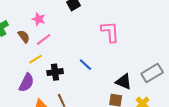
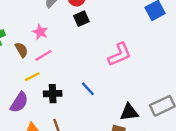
pink L-shape: (110, 32) -> (120, 54), turned 65
black triangle: (124, 82) -> (129, 112), turned -36

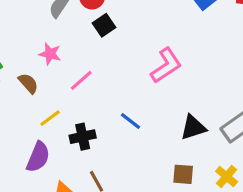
pink line: (44, 55) -> (81, 80), moved
black triangle: (129, 112) -> (193, 127), moved

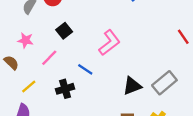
black square: (104, 25) -> (64, 31), moved
blue line: (130, 121) -> (85, 69), moved
black cross: (83, 137) -> (65, 89), moved

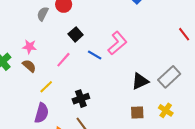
pink star: (25, 40) -> (30, 47), moved
blue line: (85, 69) -> (95, 55), moved
black cross: (65, 89) -> (81, 99), moved

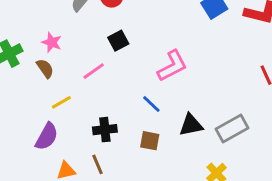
blue line: (95, 55) -> (151, 104), moved
brown square: (137, 113) -> (150, 141), moved

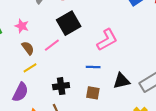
black square: (118, 41) -> (69, 23), size x1.6
brown semicircle: (45, 68) -> (28, 48), moved
blue line: (151, 104) -> (93, 67), turned -40

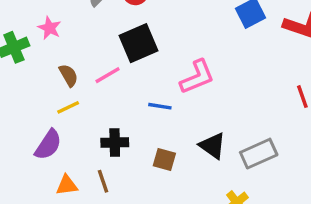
pink star: (22, 26) -> (49, 28), moved
blue line: (93, 67) -> (160, 106), moved
black triangle: (121, 81) -> (213, 146), turned 42

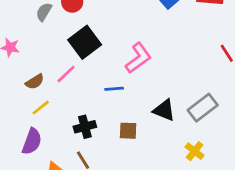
brown semicircle: (69, 75) -> (35, 82), turned 102

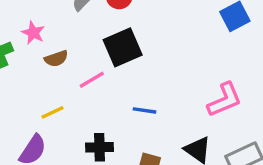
pink L-shape: (138, 58) -> (225, 100), moved
brown semicircle: (35, 82) -> (56, 59), moved

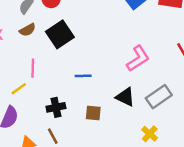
brown semicircle: (56, 59) -> (28, 30), moved
pink line: (92, 80) -> (33, 68), moved, turned -48

